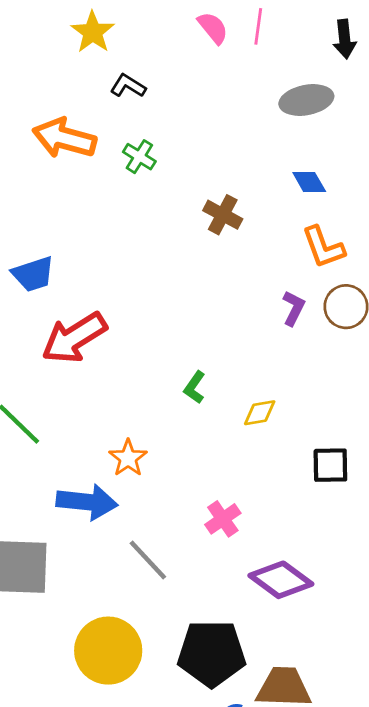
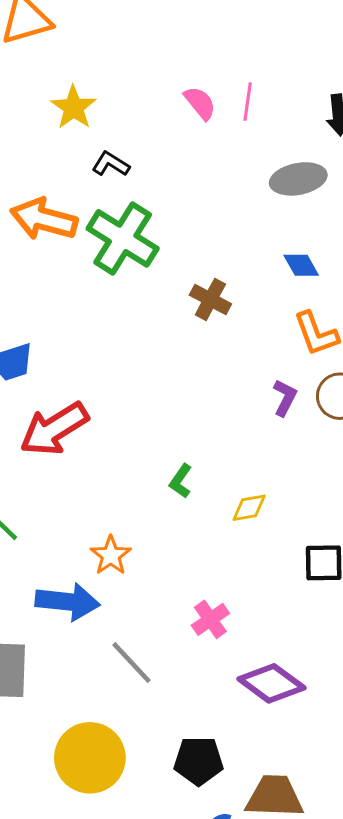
green cross: (139, 157) -> (123, 238), size x2.0
black pentagon: (212, 653) -> (199, 761), size x0.7

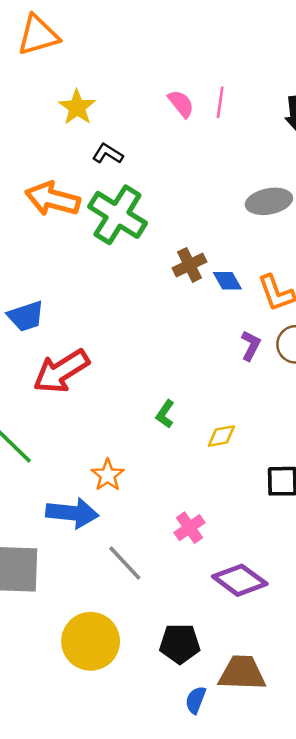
gray ellipse: (298, 179) -> (269, 201), moved
blue diamond: (301, 265) -> (227, 281), moved
brown cross: (210, 299) -> (190, 265), turned 36

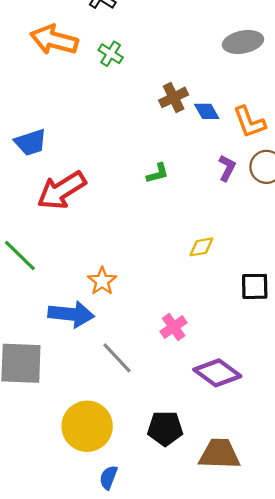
green cross: (117, 215) -> (111, 54), size x0.5
green L-shape: (165, 414) -> (158, 173), moved, turned -140
blue semicircle: (196, 700) -> (108, 477), moved

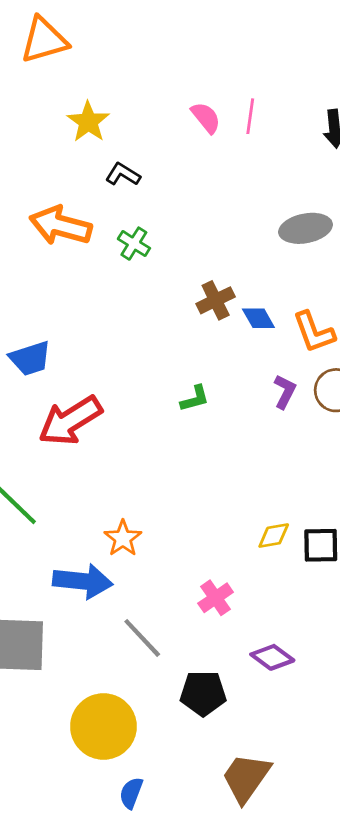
yellow diamond: (201, 247) -> (274, 536), moved
purple diamond: (217, 373) -> (272, 657), size x0.7
black pentagon: (165, 428) -> (203, 693), moved
brown trapezoid: (219, 454) -> (246, 778), moved, turned -57

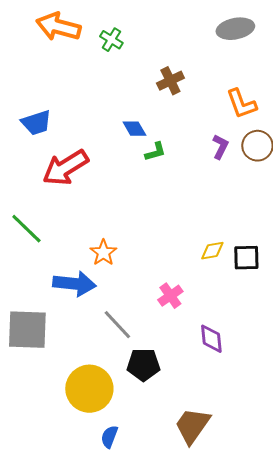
blue diamond: (258, 318) -> (134, 129), moved
purple diamond: (272, 657) -> (211, 339), turned 48
black pentagon: (203, 693) -> (143, 365), moved

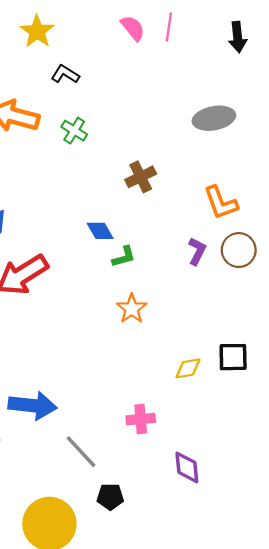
orange star: (103, 253) -> (132, 309), moved
black square: (246, 258) -> (233, 357), moved
pink cross: (170, 296) -> (141, 419), turned 30
black pentagon: (143, 365) -> (110, 497), size x0.7

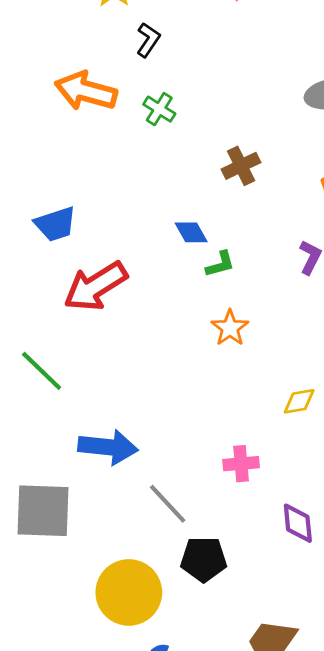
black L-shape: (65, 74) -> (148, 40), turned 92
black pentagon: (110, 497) -> (204, 559), size x1.4

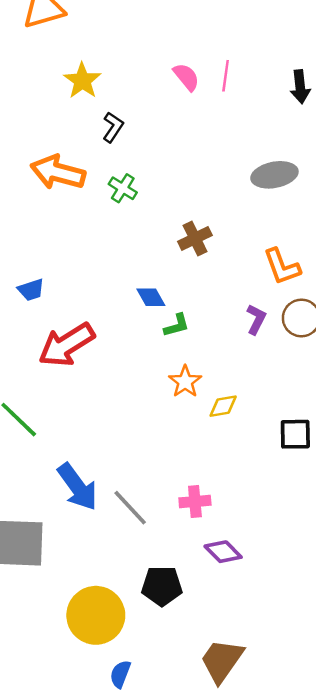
blue trapezoid: (55, 224) -> (31, 290), size x0.7
yellow diamond: (299, 401) -> (223, 406), moved
blue arrow: (108, 447) -> (77, 487), turned 48
gray line: (168, 504) -> (130, 508), moved
purple diamond: (298, 523) -> (223, 552), moved, turned -39

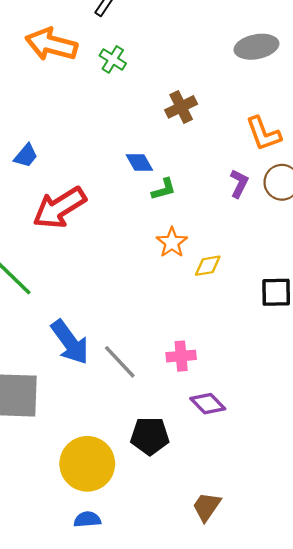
blue trapezoid: (31, 290) -> (26, 156), turned -32
brown trapezoid: (222, 661) -> (207, 507), size x0.7
blue semicircle: (120, 674) -> (87, 519), moved, turned 64

